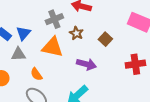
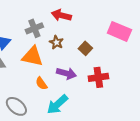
red cross: (135, 64) -> (98, 77), moved
orange semicircle: (36, 74) -> (41, 83), moved

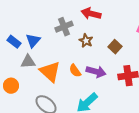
orange triangle: (32, 56) -> (50, 72), moved, turned 30
orange semicircle: (41, 83) -> (75, 71), moved

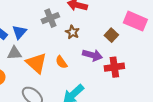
brown square: (115, 47) -> (111, 35), moved
purple arrow: (96, 72) -> (92, 55), moved

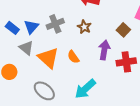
gray cross: (50, 18) -> (55, 24), moved
gray triangle: (14, 53) -> (26, 48), turned 42
purple arrow: (92, 55) -> (104, 50), turned -96

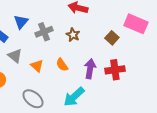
blue triangle: (31, 27) -> (21, 22), moved
purple arrow: (104, 50) -> (90, 69), moved
orange triangle: (48, 58) -> (37, 66), size x0.6

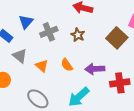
brown square: (112, 38) -> (117, 38), size x1.5
purple arrow: (90, 69) -> (95, 69), turned -102
red cross: (115, 70) -> (120, 83), moved

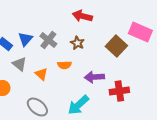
blue triangle: (26, 22) -> (25, 39), moved
gray cross: (49, 32) -> (48, 40), turned -30
orange semicircle: (67, 65) -> (64, 65), moved, turned -56

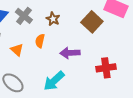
orange semicircle: (64, 65) -> (40, 41), turned 104
red cross: (119, 91) -> (106, 68), moved

